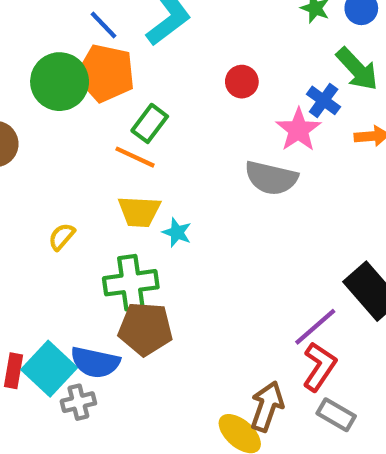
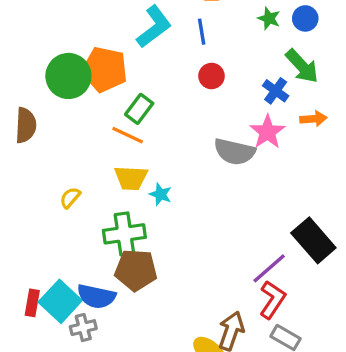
blue line: (104, 25) -> (202, 32), moved, turned 35
pink star: (298, 130) -> (267, 132), moved

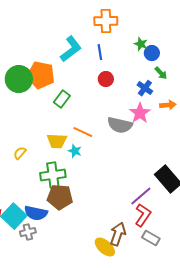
blue circle: (305, 18) -> (152, 53), moved
green arrow: (302, 66) -> (161, 73), size x0.6
orange line: (128, 135) -> (83, 132), moved

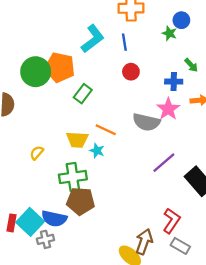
blue circle: (152, 53) -> (181, 20), moved
blue cross: (145, 88) -> (174, 82), turned -35
purple line: (141, 196) -> (164, 163), moved

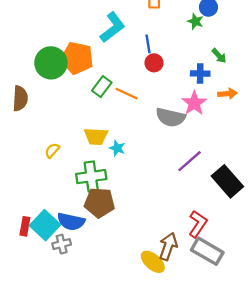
blue line: (124, 42) -> (148, 44), moved
orange line: (106, 130) -> (127, 94), moved
gray rectangle: (180, 246) -> (207, 251), size x1.5

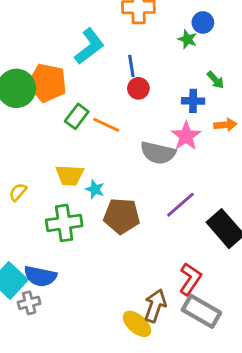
brown pentagon: (99, 203) -> (122, 216), moved

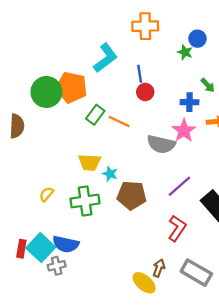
yellow semicircle: (18, 192) -> (46, 194), moved
red L-shape: (190, 279) -> (177, 228), moved
brown arrow: (155, 306) -> (159, 268), size x0.7

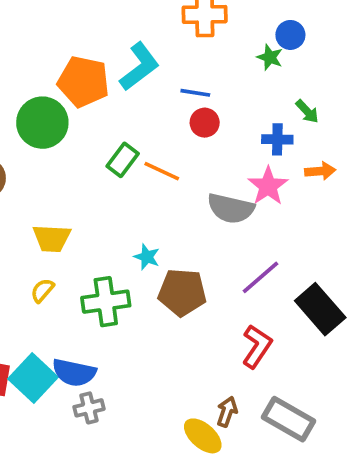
blue line: (140, 74) -> (195, 93), turned -72
orange pentagon: (71, 87) -> (83, 82), moved
yellow trapezoid: (90, 162) -> (52, 238), moved
gray cross: (57, 266) -> (89, 408), moved

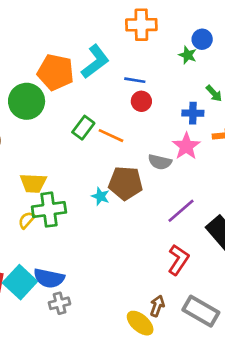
gray semicircle: (231, 208) -> (160, 162), size x0.7
brown pentagon: (182, 292) -> (126, 183), moved
green cross: (106, 302) -> (49, 210), moved

